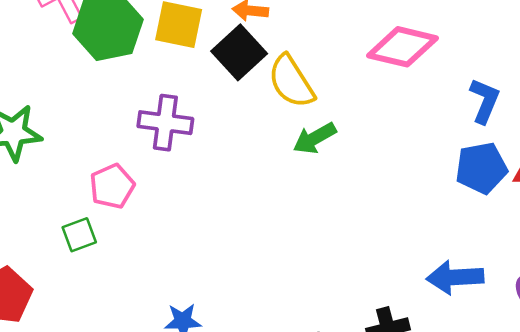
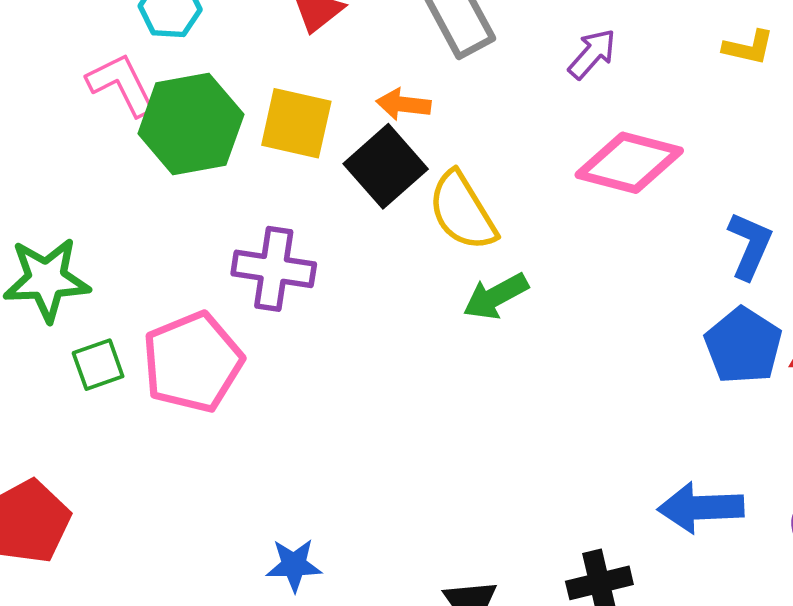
blue pentagon: (481, 168) -> (743, 346), turned -30
pink pentagon: (112, 186) -> (193, 362), size x1.5
green square: (79, 235) -> (98, 365), moved

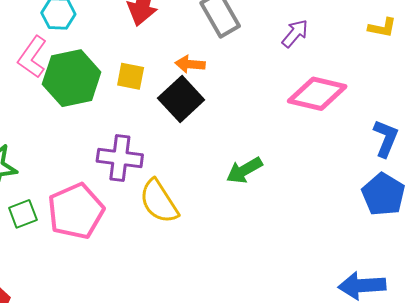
pink L-shape: (122, 84) -> (32, 57), turned -117
yellow square: (296, 123) -> (131, 76), size x0.7
yellow semicircle: (462, 211) -> (159, 201), moved

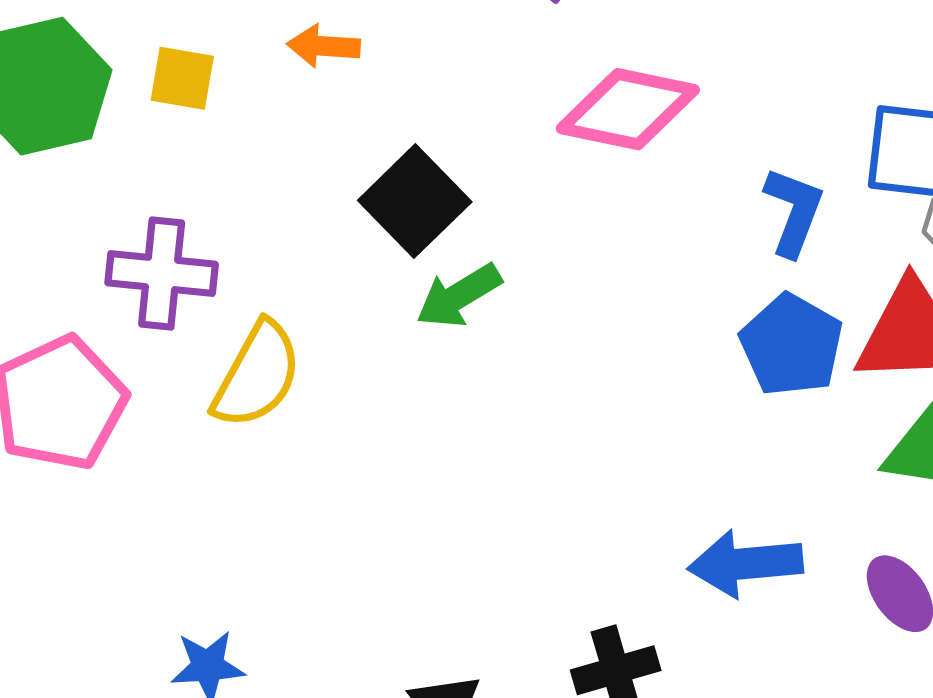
black square: (181, 99) -> (415, 201), moved
yellow semicircle: (159, 201) -> (257, 375), turned -117

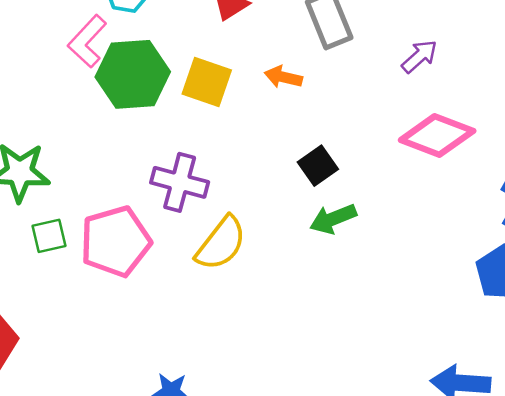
yellow square: (182, 78) -> (207, 82), size x1.4
black square: (415, 201) -> (318, 166), size x0.7

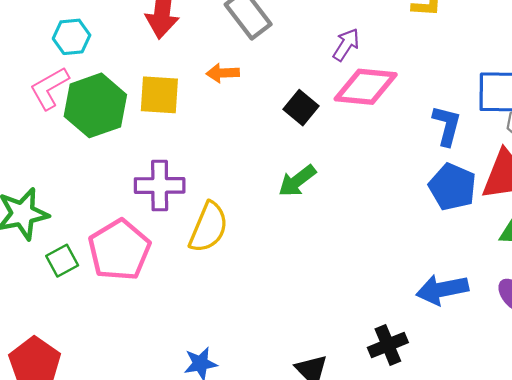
pink L-shape: (87, 41) -> (49, 88), turned 33
purple arrow: (419, 56) -> (346, 45), moved
black square: (318, 166) -> (301, 108), moved

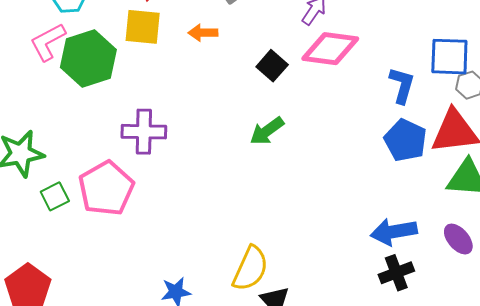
yellow square: (159, 95) -> (143, 27), moved
yellow semicircle: (209, 227) -> (250, 269), moved
black cross: (388, 345) -> (396, 273), moved

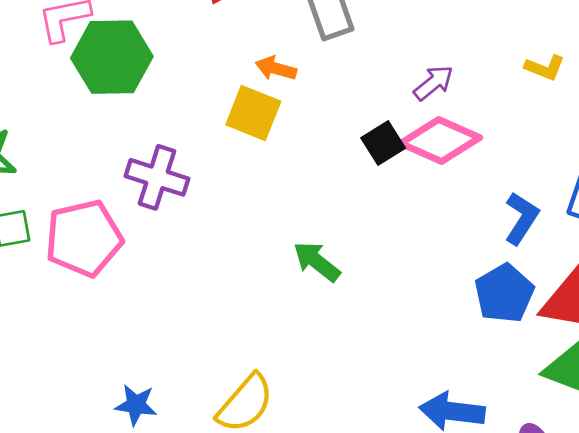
yellow square: (143, 27) -> (253, 113), moved
black square: (272, 66) -> (383, 143), moved
green arrow: (267, 131) -> (317, 262), moved, turned 57

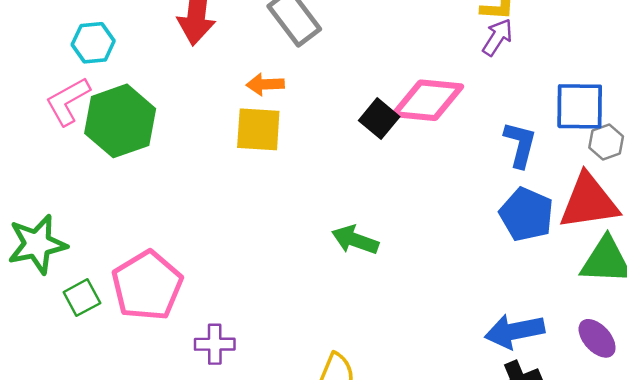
purple arrow: (433, 83) -> (497, 37), moved
purple cross: (157, 177) -> (215, 344), moved, size x0.7

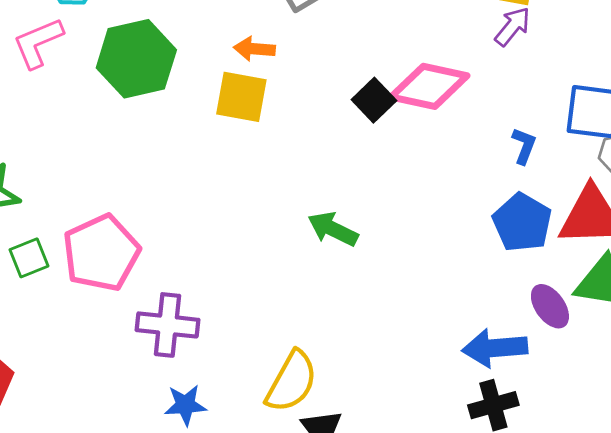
green hexagon: (120, 121) -> (136, 59), moved
blue L-shape: (520, 144) -> (524, 146), size x0.7
purple ellipse: (597, 338) -> (550, 306), moved
purple cross: (215, 344) -> (167, 325), size x1.4

